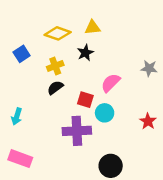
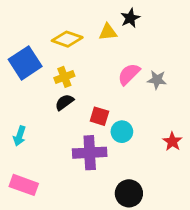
black star: (85, 53) -> (130, 18), moved
blue square: (22, 54) -> (25, 63), size x1.6
gray star: (149, 68) -> (157, 80), moved
pink semicircle: (111, 83) -> (129, 74), moved

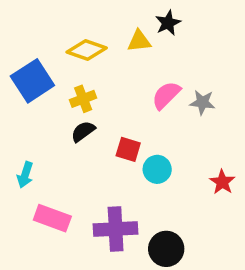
purple cross: (90, 153) -> (116, 229), moved
pink rectangle: (24, 185) -> (52, 218), moved

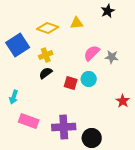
black star: (168, 23) -> (108, 11), moved
cyan circle: (157, 169) -> (89, 79), moved

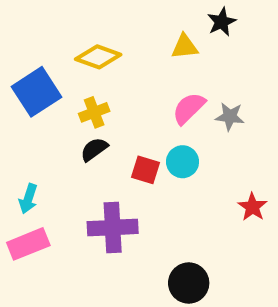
yellow triangle: (77, 23) -> (185, 47), moved
pink rectangle: (29, 121) -> (28, 244), moved, turned -42
purple cross: (64, 127) -> (113, 228), moved

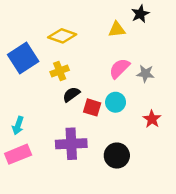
black semicircle: (94, 149) -> (71, 94), moved
red star: (252, 207) -> (152, 119), moved
black circle: (189, 283) -> (117, 156), moved

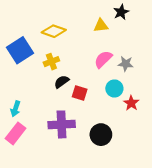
cyan circle: (116, 102) -> (114, 88), moved
pink rectangle: (18, 154) -> (15, 133), turned -30

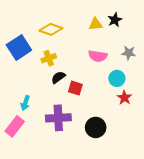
black star: (121, 12) -> (115, 20), moved
pink semicircle: (103, 59) -> (98, 56), turned -126
gray star: (126, 64) -> (129, 53), moved
cyan circle: (114, 88) -> (117, 78), moved
cyan arrow: (15, 109) -> (25, 103), moved

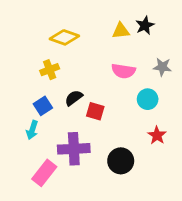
blue square: (19, 48) -> (43, 106), moved, size x0.6
yellow cross: (49, 58) -> (50, 70), moved
red star: (124, 98) -> (157, 135), moved
pink rectangle: (15, 126) -> (44, 173), moved

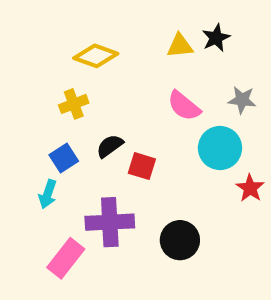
pink semicircle: (123, 71) -> (184, 106), turned 30
cyan circle: (148, 99) -> (220, 148), size x1.4
red star: (157, 135) -> (250, 188), moved

